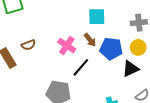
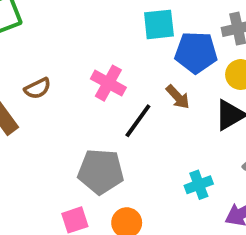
brown arrow: (90, 40) -> (178, 97), moved
blue pentagon: (111, 49) -> (196, 52), moved

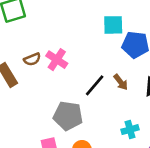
pink cross: (108, 83) -> (57, 60), moved
brown arrow: (178, 97) -> (121, 82), moved

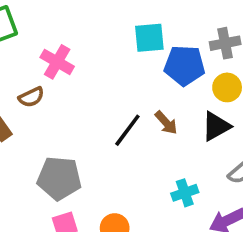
pink cross: (57, 60) -> (57, 62), moved
gray pentagon: (68, 116) -> (59, 178), moved

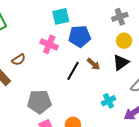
cyan square: (149, 38) -> (61, 16), moved
pink cross: (57, 62) -> (49, 44), moved
blue pentagon: (185, 65) -> (80, 36), moved

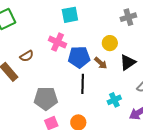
blue pentagon: (80, 36) -> (79, 57), moved
yellow circle: (124, 41) -> (110, 43), moved
black line: (73, 71) -> (83, 84), moved, turned -30

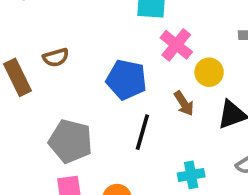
pink cross: (57, 42) -> (176, 45), moved
blue pentagon: (79, 57) -> (126, 80), moved

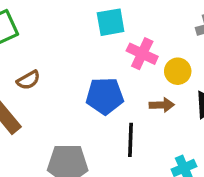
brown semicircle: (56, 57) -> (28, 80), moved
brown arrow: (184, 103) -> (162, 105), turned -45

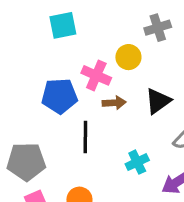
pink cross: (142, 54) -> (96, 75), moved
yellow circle: (178, 71) -> (128, 57), moved

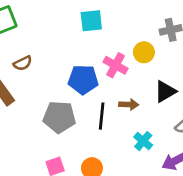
brown arrow: (114, 103) -> (129, 105), moved
gray pentagon: (26, 162) -> (59, 117), moved
cyan cross: (137, 162) -> (143, 141), turned -30

